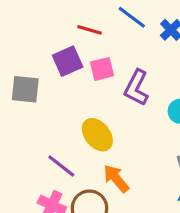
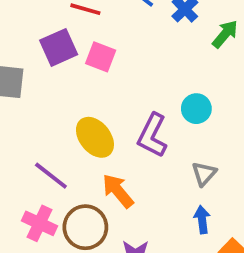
pink square: (102, 69) -> (101, 57), turned 35
purple L-shape: (136, 88) -> (152, 135), moved

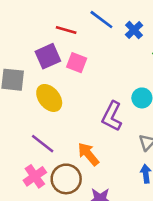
yellow ellipse: (95, 137) -> (49, 98), moved
pink cross: (39, 223) -> (35, 176), turned 30

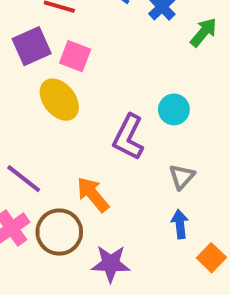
yellow ellipse: (49, 98) -> (59, 100), moved

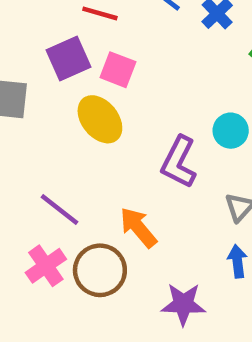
purple star: (111, 264) -> (183, 304), moved

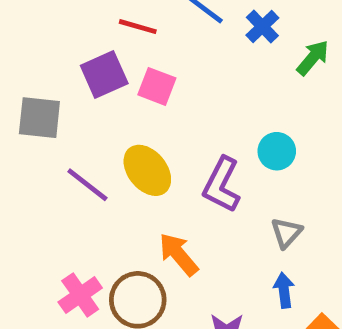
yellow ellipse: (100, 119) -> (147, 170), moved
purple line: (59, 209) -> (87, 185), moved

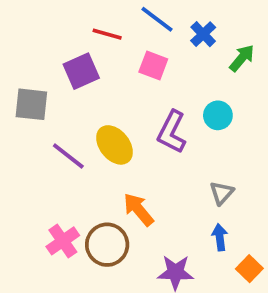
pink square: (157, 86) -> (153, 66), moved
cyan circle: (277, 151) -> (218, 115), moved
purple L-shape: (222, 185) -> (172, 132), moved

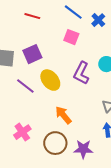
red line: (107, 34) -> (32, 16), moved
purple square: (81, 71) -> (32, 54), moved
brown circle: (107, 245) -> (55, 143), moved

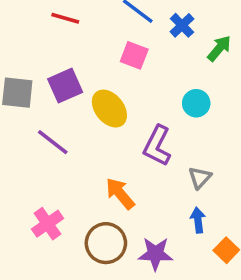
purple L-shape: (81, 73) -> (157, 146), moved
yellow ellipse: (50, 80) -> (109, 109), moved

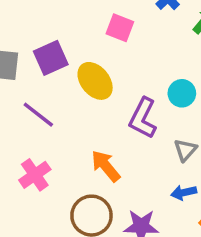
cyan circle: (196, 103) -> (182, 93), moved
blue arrow: (198, 220) -> (184, 193), turned -95
pink cross: (47, 224) -> (35, 175), moved

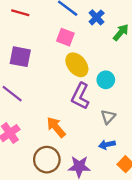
purple square: (51, 58) -> (20, 57), turned 35
yellow ellipse: (95, 81) -> (77, 65), moved

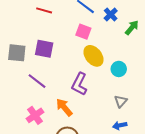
purple L-shape: (80, 96) -> (79, 84), moved
orange arrow: (56, 127) -> (64, 107), moved

